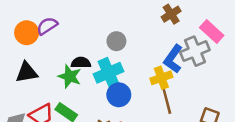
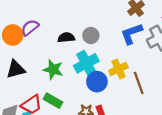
blue L-shape: (173, 59) -> (132, 34), moved, turned 40
black semicircle: (81, 63) -> (66, 38), moved
yellow cross: (161, 78) -> (118, 69), moved

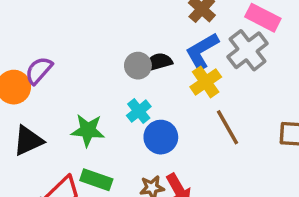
black semicircle: (66, 38) -> (158, 62), moved
cyan cross: (86, 63) -> (139, 111), size x0.6
yellow cross: (118, 69) -> (206, 82), moved

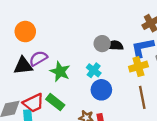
purple semicircle: (39, 70) -> (38, 58), moved
cyan cross: (139, 111) -> (94, 70), turned -32

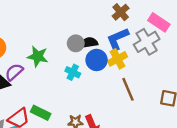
green star: (60, 71) -> (38, 56), moved
blue circle: (101, 90) -> (97, 60), moved

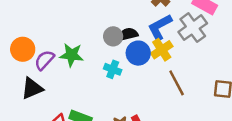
purple semicircle: (14, 72) -> (44, 60), moved

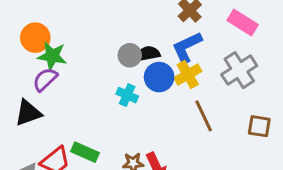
gray cross: (193, 28) -> (239, 70), moved
orange circle: (23, 49) -> (35, 38), moved
green star: (72, 55) -> (52, 56), moved

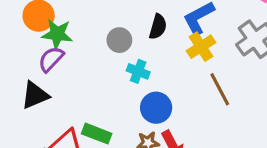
black semicircle: (148, 54) -> (158, 27), turned 120
gray circle: (130, 55) -> (119, 40), moved
blue circle: (159, 77) -> (156, 108), moved

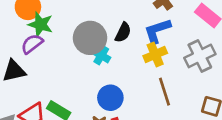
gray circle: (119, 40) -> (90, 38), size x1.6
cyan cross: (138, 71) -> (101, 55), moved

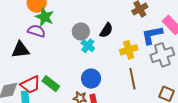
blue L-shape: (157, 31) -> (152, 35), moved
gray circle: (90, 38) -> (81, 31), size x0.7
purple semicircle: (32, 44) -> (36, 31), turned 48

